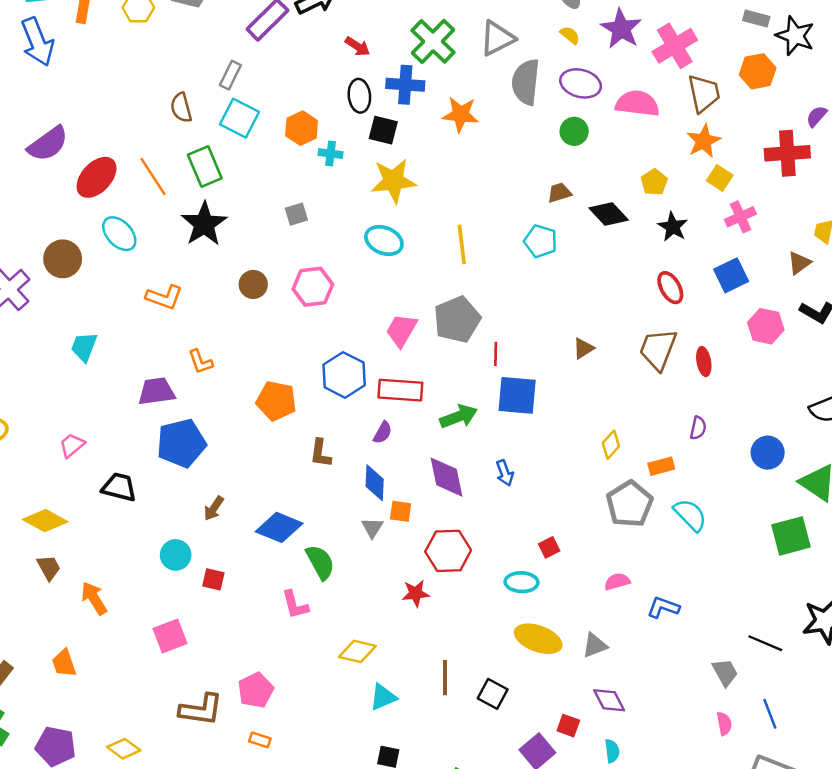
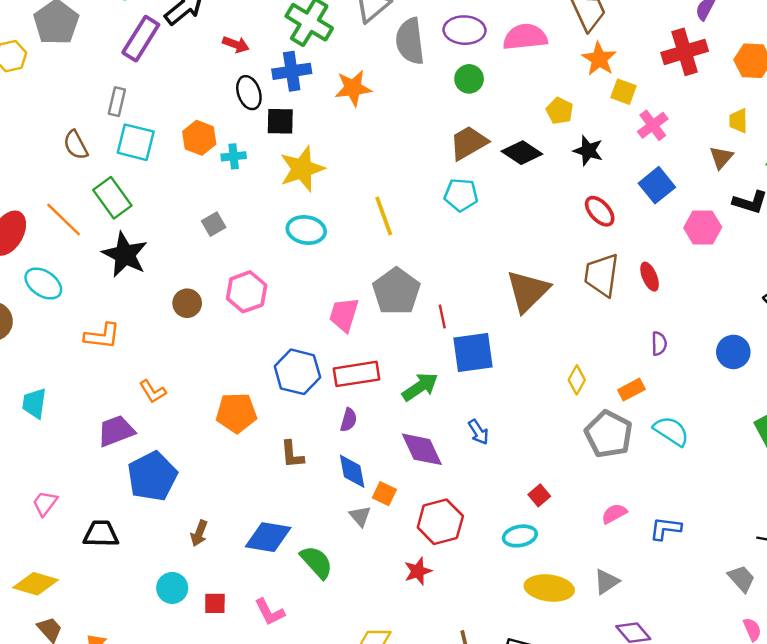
brown trapezoid: (559, 193) -> (469, 143), size x1.6
brown triangle: (583, 348) -> (528, 291), size x2.0
orange square: (401, 511) -> (384, 494), turned 30
pink L-shape: (295, 605) -> (270, 612), moved

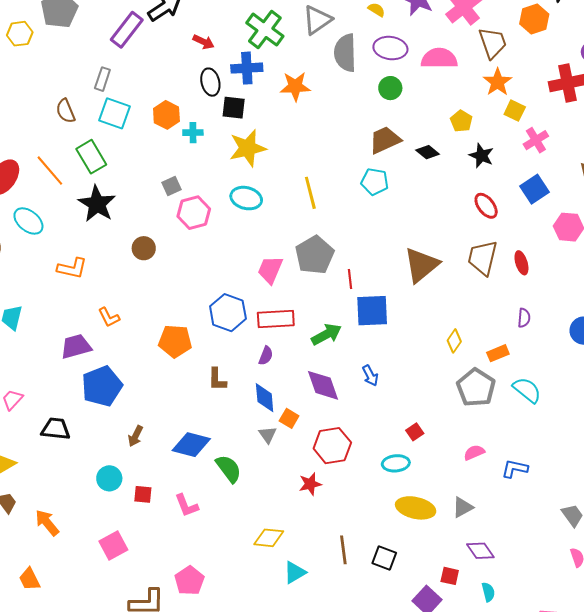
black diamond: (522, 153) -> (428, 152), size x0.7
pink hexagon: (247, 292) -> (194, 213), moved

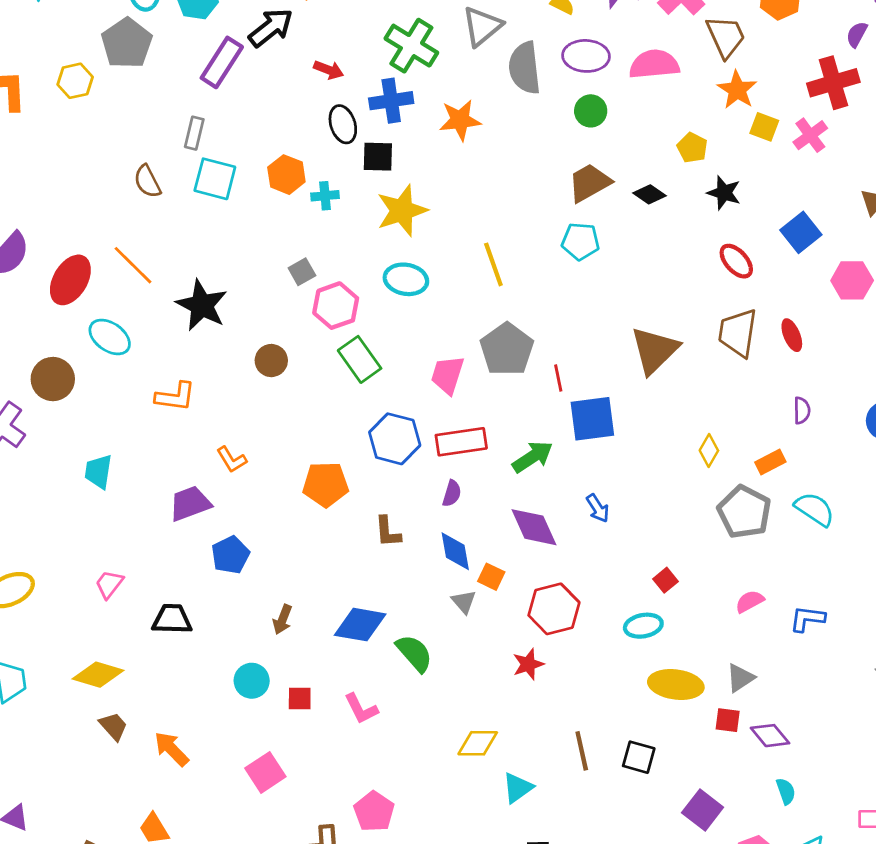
pink cross: (536, 140) -> (810, 135), moved
green rectangle: (91, 157) -> (360, 359), moved
blue pentagon: (102, 386) -> (230, 555), size x0.7
red square: (450, 576) -> (728, 720), moved

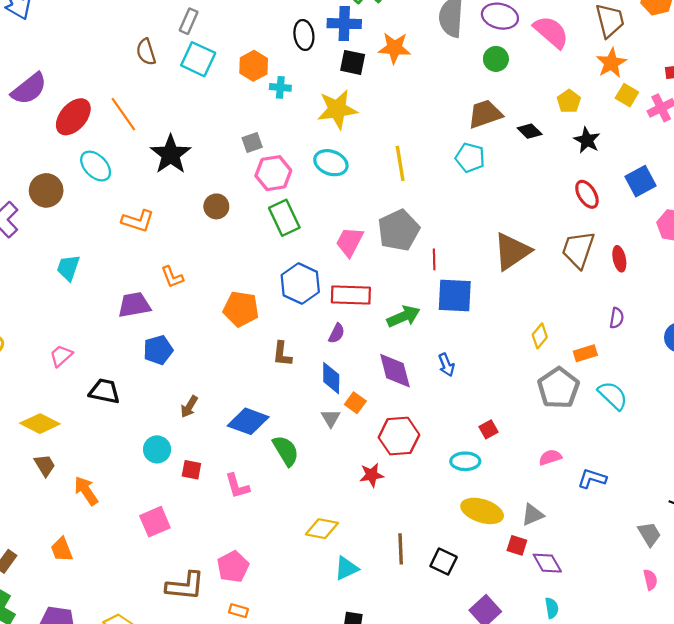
pink semicircle: (654, 64) -> (551, 32), turned 36
black square: (378, 157) -> (353, 62), moved

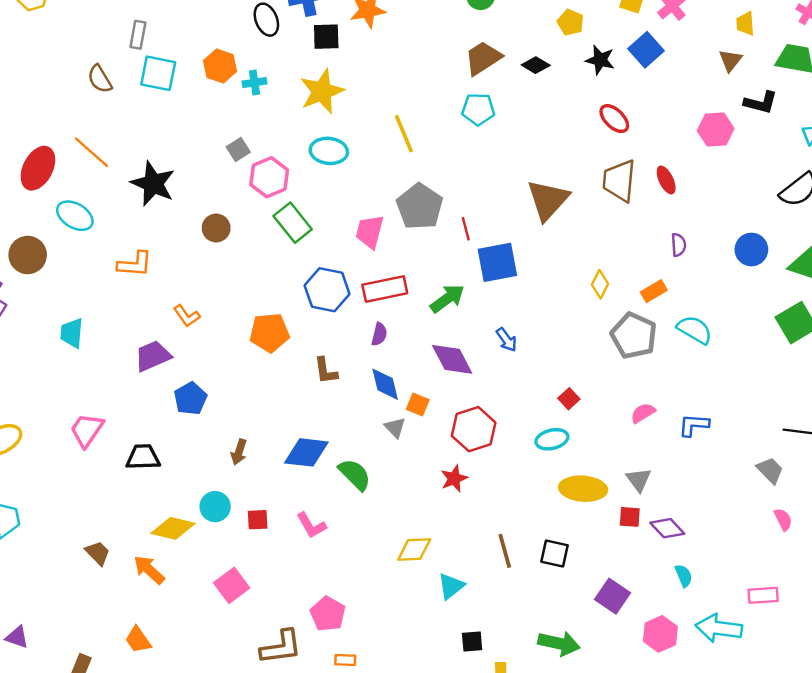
blue square: (640, 181) -> (646, 50), moved
pink trapezoid: (61, 356) -> (87, 430), size x1.4
yellow diamond: (40, 424) -> (173, 528), moved
gray triangle: (533, 515) -> (639, 480), turned -30

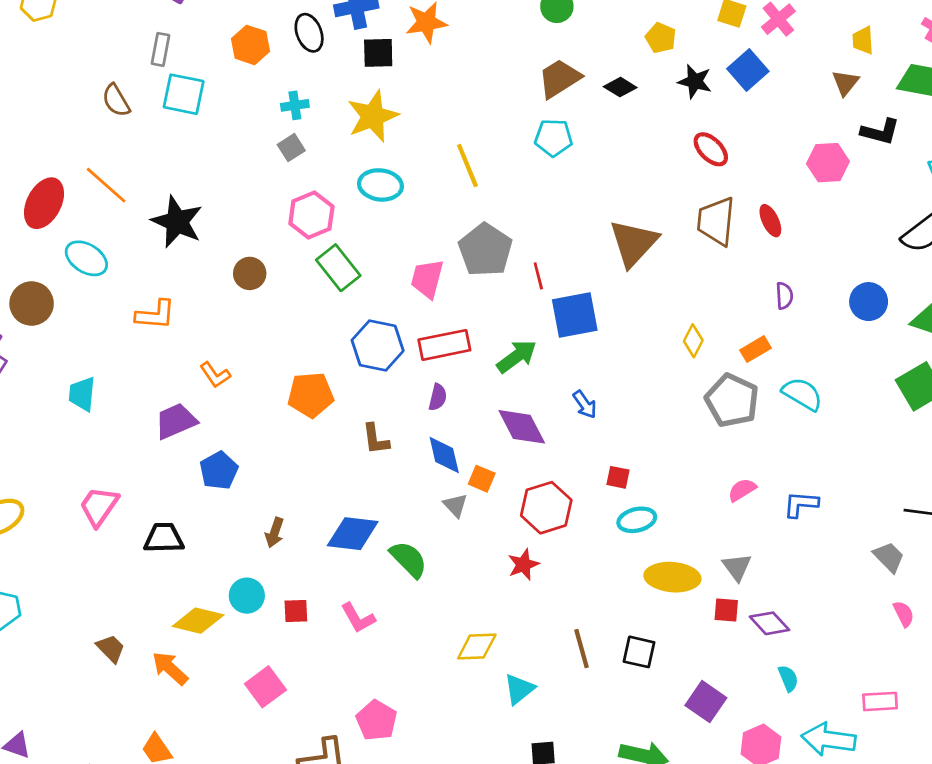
orange hexagon: (220, 66) -> (251, 45), moved
gray square: (238, 149) -> (291, 148), moved
red square: (569, 399) -> (618, 477), moved, turned -36

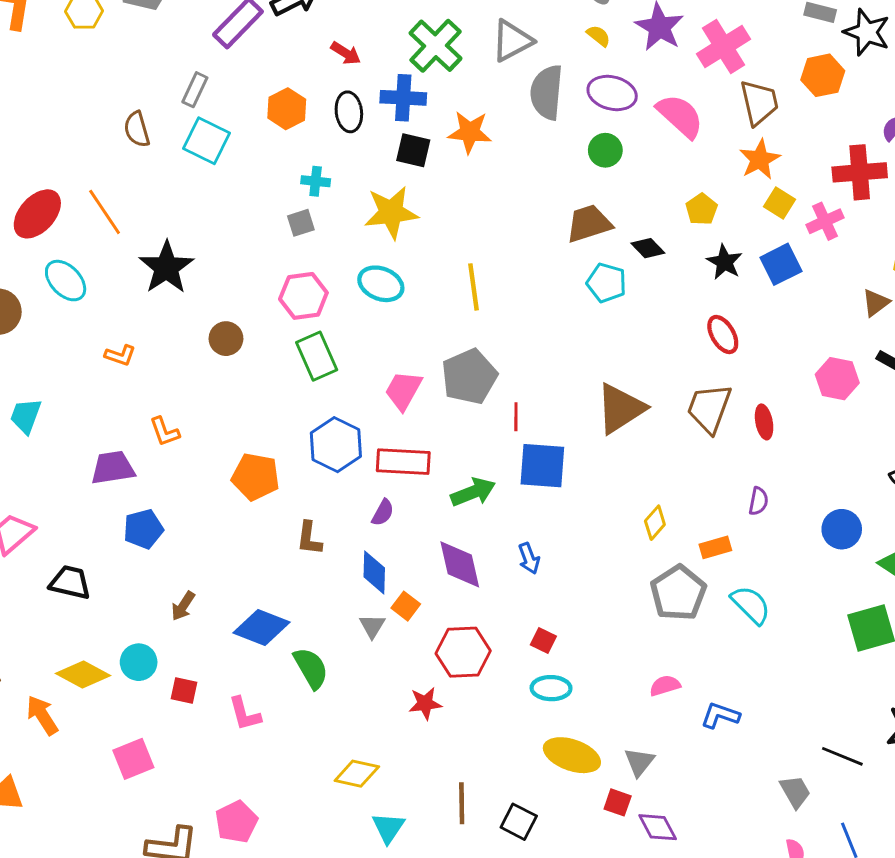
cyan pentagon: (553, 138) -> (607, 283), moved
orange L-shape: (155, 315) -> (120, 355), size x0.7
cyan triangle: (519, 689) -> (388, 828), turned -32

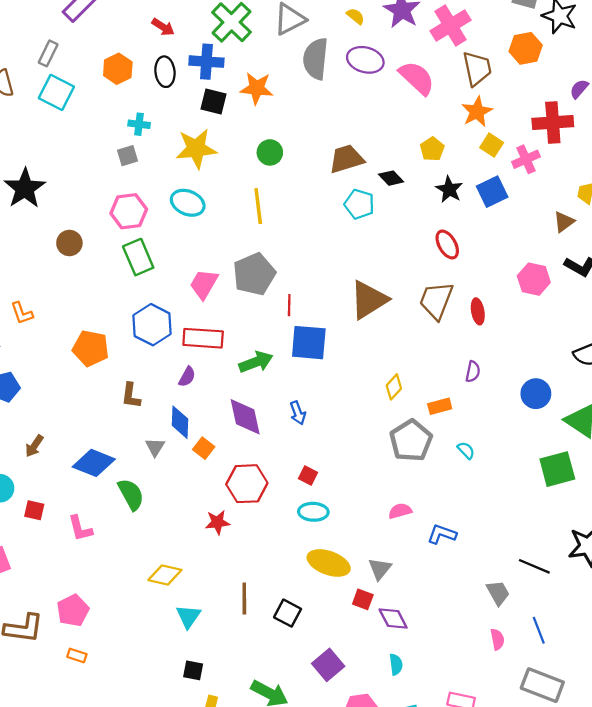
green circle: (605, 150) -> (270, 152), moved
cyan semicircle: (751, 605) -> (466, 450), size x0.6
gray triangle: (372, 626) -> (155, 447), moved

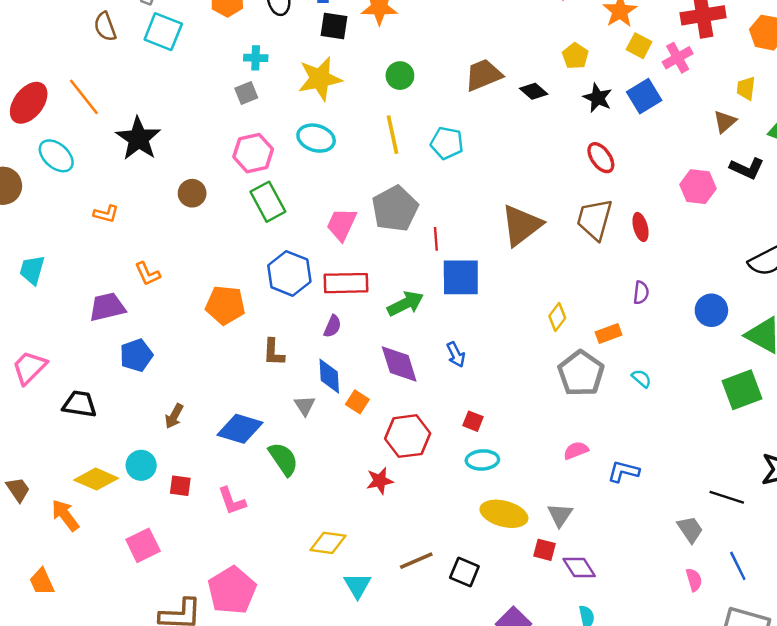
cyan pentagon: (359, 204) -> (447, 143), moved
brown line: (244, 599) -> (416, 561), turned 72
pink pentagon: (73, 610) -> (232, 590), size x1.4

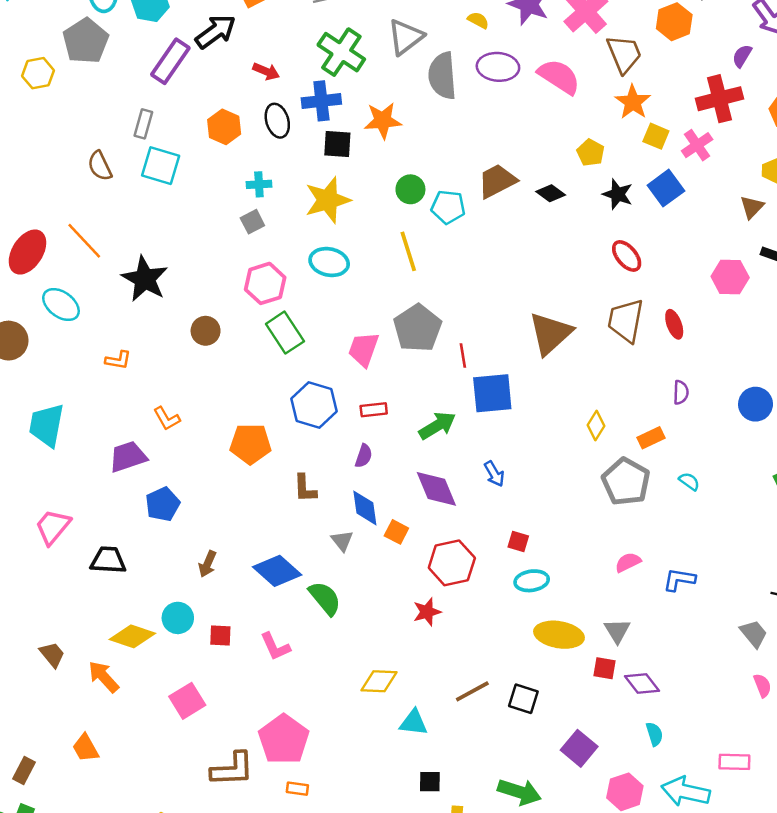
cyan pentagon: (447, 143) -> (448, 207), moved
cyan trapezoid: (32, 270) -> (47, 425), size x1.4
red rectangle: (346, 283) -> (374, 410), size x0.6
blue diamond: (240, 429) -> (277, 571), turned 30
cyan triangle: (357, 585) -> (414, 723), turned -48

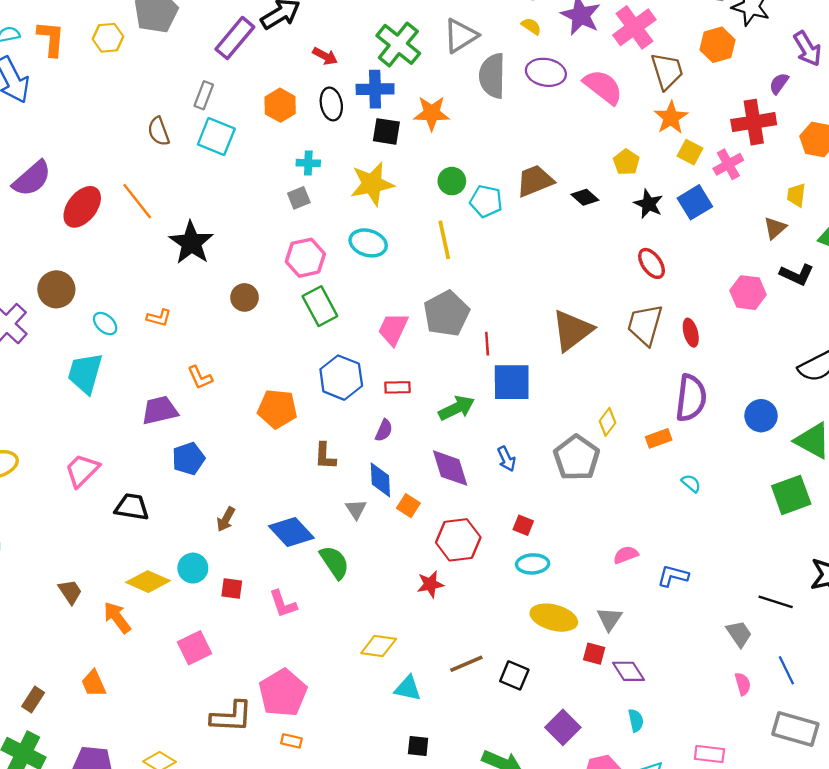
cyan ellipse: (61, 305) -> (105, 324), moved, size x0.7
purple semicircle: (681, 392) -> (691, 398), size x2.0
gray pentagon: (626, 482) -> (577, 458), moved

